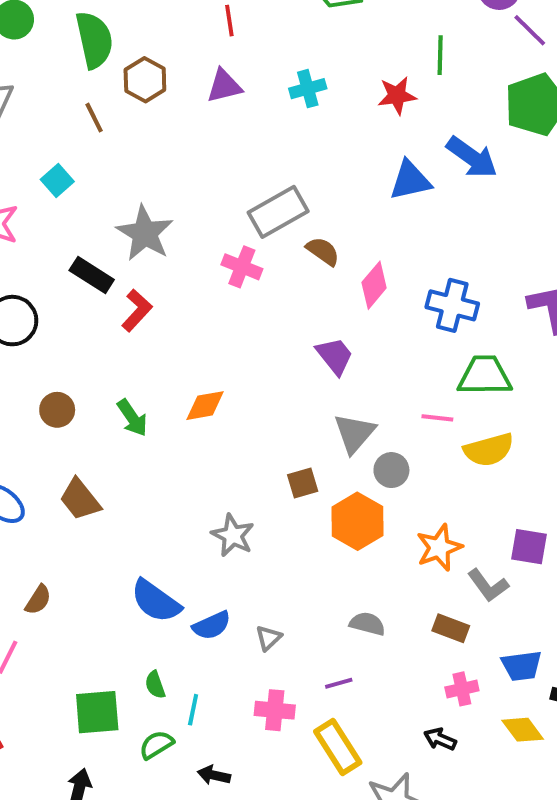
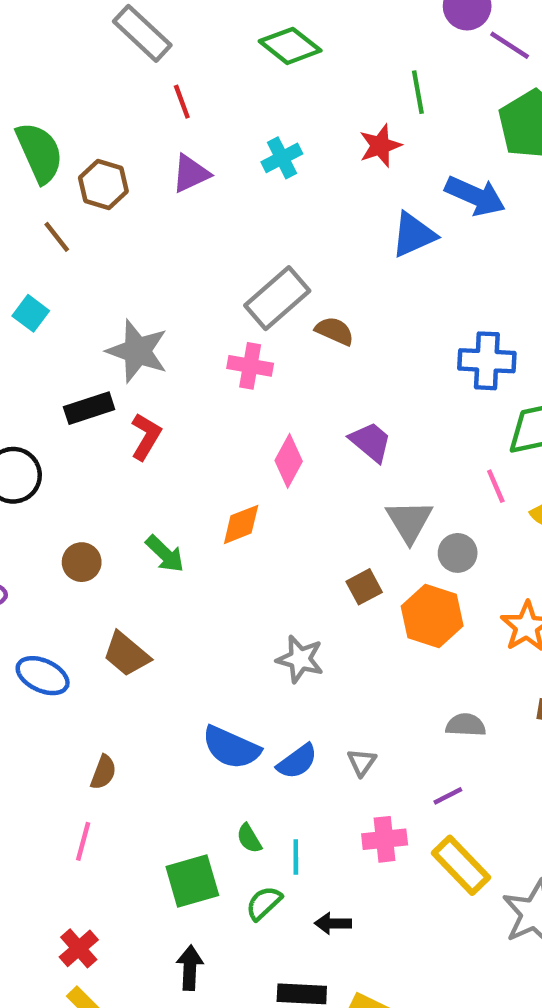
black rectangle: (92, 275) -> (89, 408), turned -39
pink diamond: (374, 285) -> (289, 461), moved
pink line: (437, 418) -> (496, 486), turned 72

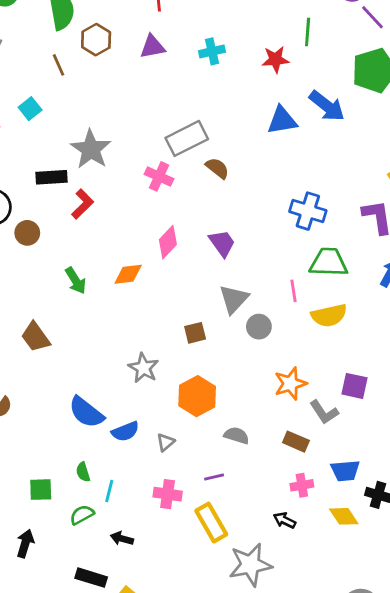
brown circle: (82, 562) -> (27, 233), moved
orange hexagon: (432, 616) -> (197, 396), moved
green square: (192, 881) -> (41, 490), size x0.7

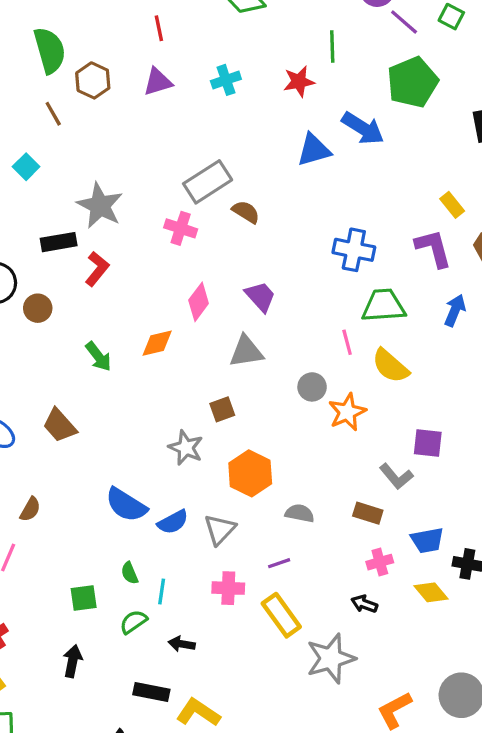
gray triangle: (234, 299) -> (246, 351), moved, turned 44
yellow semicircle: (329, 315) -> (390, 366), turned 60
brown square: (195, 333) -> (222, 409), moved
orange star: (290, 384) -> (347, 412), moved
gray triangle: (166, 442) -> (220, 529), size x1.5

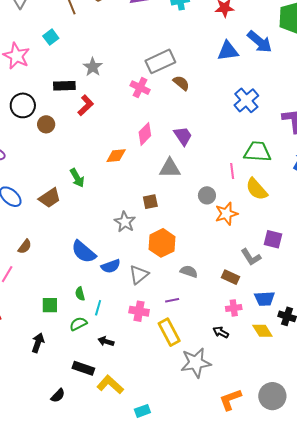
gray star: (100, 206) -> (93, 67), size x0.7
blue cross: (354, 250) -> (246, 100), moved, turned 30
green arrow: (98, 357) -> (77, 178), moved
brown trapezoid: (60, 425) -> (50, 198), turned -90

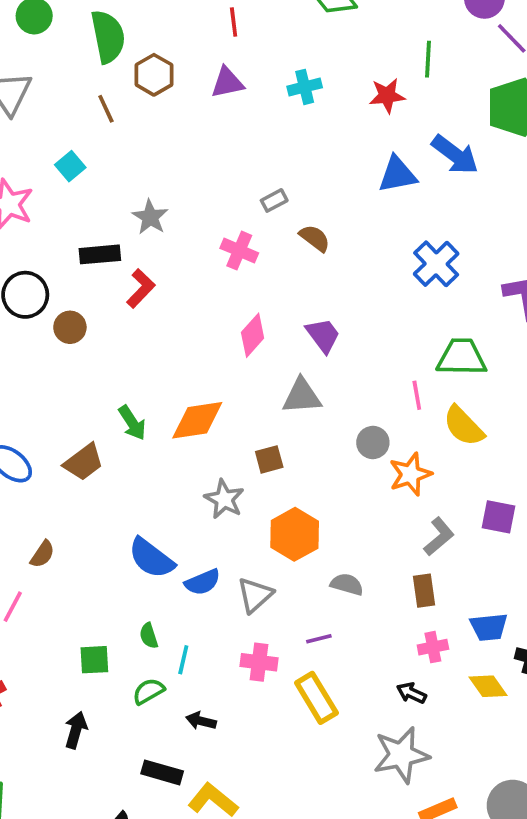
gray rectangle: (160, 61) -> (274, 200), size x0.5
orange diamond: (116, 156) -> (197, 420), moved, size x1.4
gray L-shape: (251, 257) -> (439, 537), moved, turned -95
brown rectangle: (230, 277) -> (424, 591), turned 60
gray star: (196, 363) -> (401, 755), moved

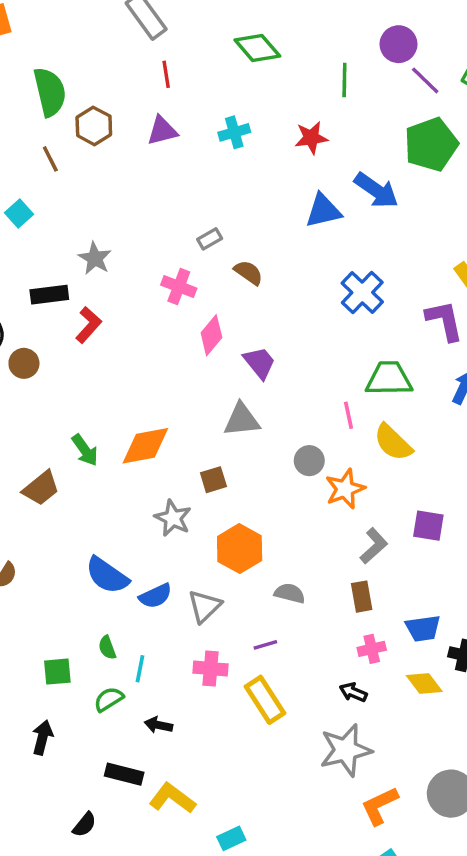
green line: (428, 59) -> (344, 80), moved
pink diamond: (253, 335) -> (211, 335), moved

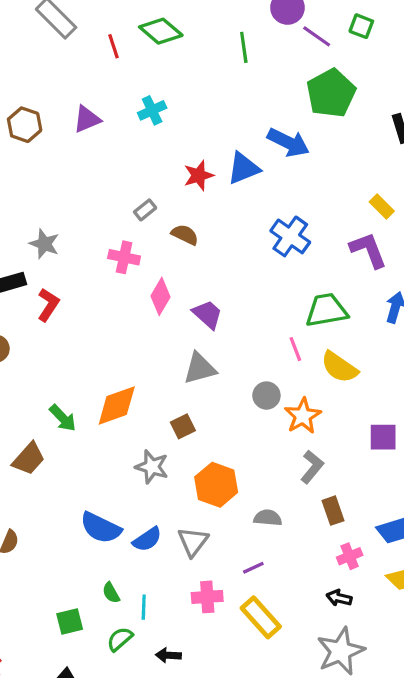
red line: (166, 74) -> (113, 46), moved
red star: (311, 138) -> (199, 175), moved
gray L-shape: (374, 546) -> (312, 467), moved

